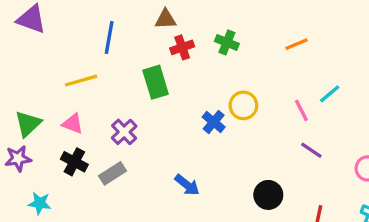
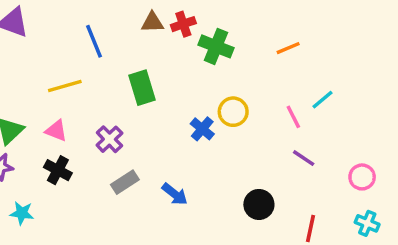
blue line: (109, 37) -> (94, 41), turned -32
green cross: (227, 42) -> (216, 46), size x1.4
red cross: (182, 47) -> (183, 24), moved
gray rectangle: (113, 173) -> (125, 182), moved

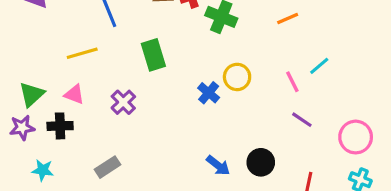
black cross: (58, 170) -> (60, 126), moved, turned -30
pink circle: (362, 177) -> (356, 137), size x1.4
gray rectangle: (125, 182) -> (107, 167), moved
blue arrow: (175, 194) -> (218, 165), moved

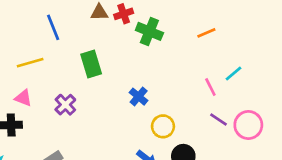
yellow circle: (237, 77) -> (163, 126), moved
pink circle: (356, 137) -> (248, 125), moved

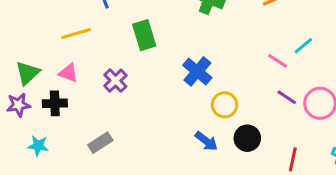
pink line: (210, 87) -> (278, 61), turned -30
blue cross: (139, 97) -> (197, 71), size x1.4

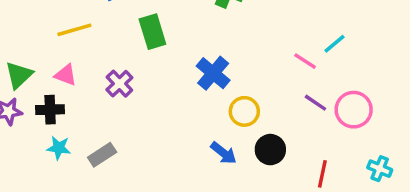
cyan star: (38, 146) -> (59, 148), moved

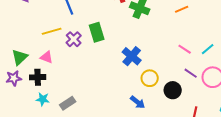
cyan line: (335, 44) -> (208, 49), moved
purple cross: (119, 84) -> (74, 39), moved
black circle: (270, 150) -> (173, 90), moved

